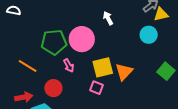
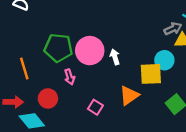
white arrow: (108, 18) -> (115, 57), moved
orange line: (28, 66) -> (24, 69), turned 30
yellow square: (103, 67) -> (151, 74), moved

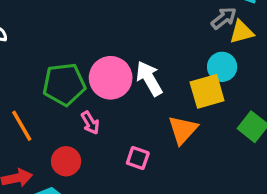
white arrow: (115, 57) -> (149, 79), size x1.5

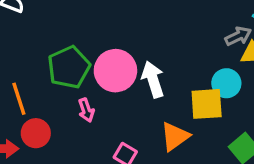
green pentagon: (64, 84) -> (69, 67), turned -30
red circle: (66, 161) -> (36, 133), moved

